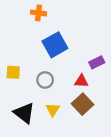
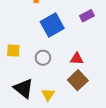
purple rectangle: (97, 62) -> (87, 16), moved
yellow triangle: (53, 110) -> (48, 95), moved

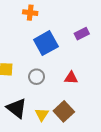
brown square: (78, 80) -> (64, 111), moved

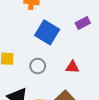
blue square: (46, 43) -> (47, 32), turned -30

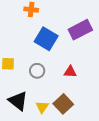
purple rectangle: (83, 23) -> (80, 30), size x1.6

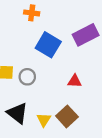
gray circle: (37, 71) -> (27, 77), moved

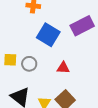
red triangle: (75, 81) -> (63, 68), moved

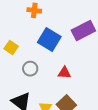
yellow square: (10, 60) -> (11, 48), moved, turned 32

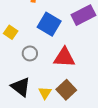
red triangle: (64, 73) -> (64, 57), size x1.6

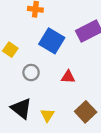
red triangle: (64, 57) -> (68, 77), size x0.6
brown square: (66, 90) -> (86, 112), moved

